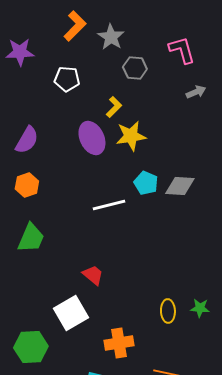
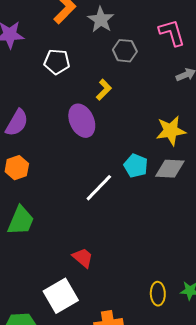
yellow star: (131, 136) -> (171, 131), moved
white line: (109, 205) -> (99, 188), turned -32

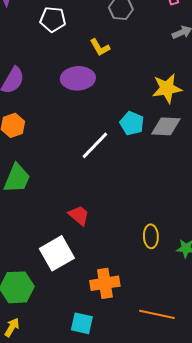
yellow L-shape: (104, 90) -> (100, 47), turned 105
purple ellipse: (82, 121) -> (78, 78), turned -68
yellow ellipse: (158, 294) -> (151, 236), moved

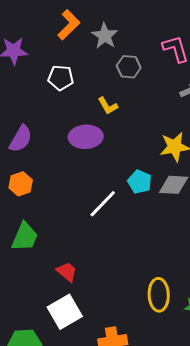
red trapezoid: (79, 215) -> (67, 272), moved
yellow ellipse: (151, 236) -> (159, 295), size x1.4

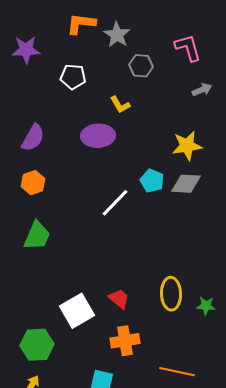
orange L-shape: (69, 25) -> (81, 24), turned -128
red trapezoid: (67, 272) -> (119, 299), moved

